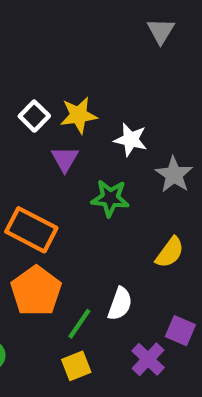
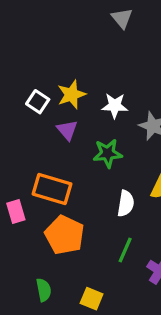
white semicircle: (120, 304) -> (126, 203), moved
green line: (79, 324) -> (125, 250), moved
yellow square: (76, 366) -> (92, 299), moved, turned -35

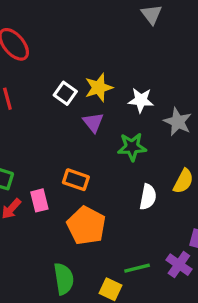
orange rectangle: (52, 189) -> (76, 180), size x0.7
green line: (125, 250) -> (137, 268), moved, turned 50
green semicircle: (44, 290) -> (64, 279), size x1.4

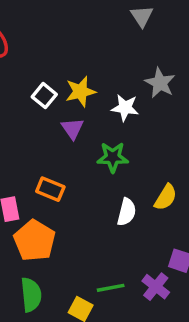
gray star: (178, 122) -> (160, 83), moved
orange pentagon: (86, 226) -> (35, 241), moved

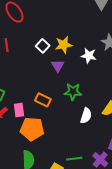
green star: (113, 157) -> (73, 92), moved
orange pentagon: (35, 241) -> (32, 129), turned -30

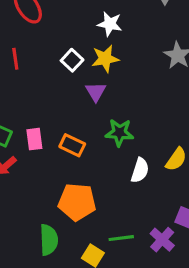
white star: (89, 56) -> (110, 24), moved
pink rectangle: (19, 110) -> (34, 139), moved
orange pentagon: (32, 129) -> (77, 202), moved

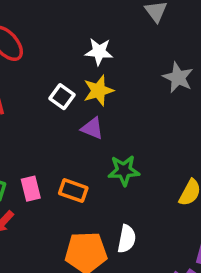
purple triangle: (96, 92) -> (92, 128), turned -30
white semicircle: (140, 170) -> (127, 239), moved

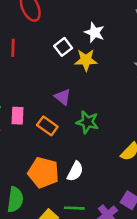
white square: (62, 97) -> (63, 47), moved
purple triangle: (92, 128) -> (63, 97), moved

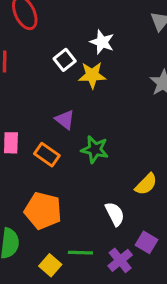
white semicircle: (75, 171) -> (115, 214), moved, turned -54

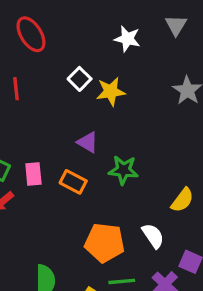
white star: (102, 42) -> (127, 39), moved
orange pentagon: (43, 211) -> (105, 243), moved

